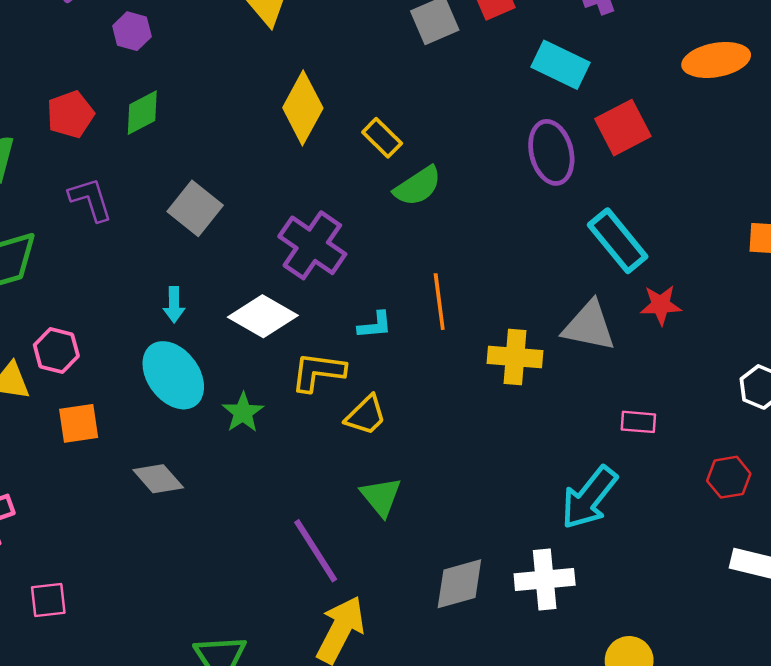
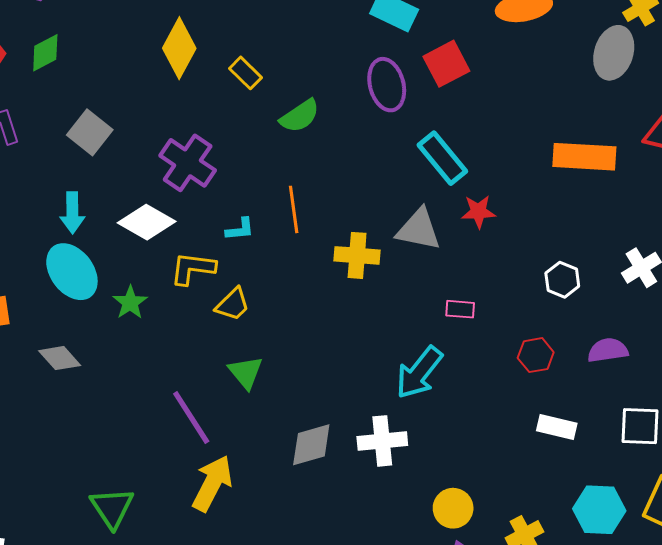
green semicircle: (418, 186) -> (300, 116), moved
cyan arrow: (174, 305) -> (72, 213), size x1.4

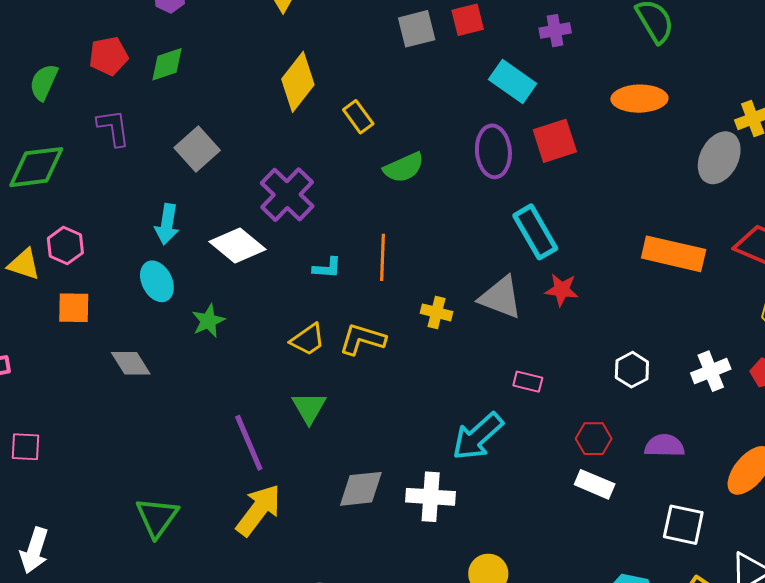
yellow cross: (357, 255) -> (436, 312), size x0.7
yellow L-shape: (193, 268) -> (362, 339), moved
cyan ellipse: (72, 272) -> (157, 281), size x0.7
white rectangle: (557, 427) -> (595, 484), moved

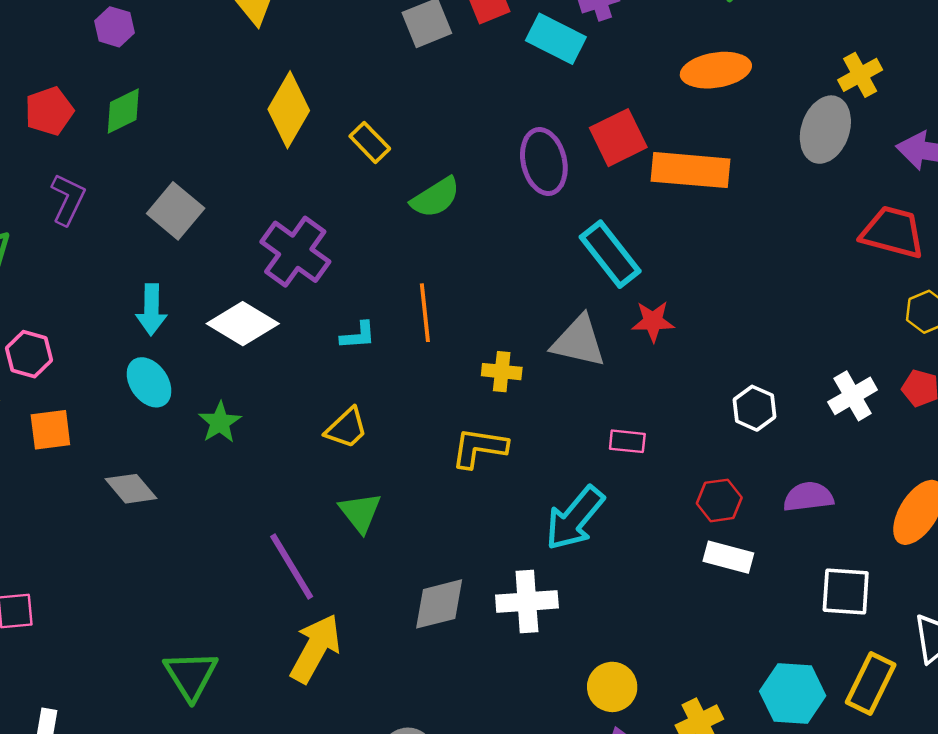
cyan rectangle: (513, 82) -> (556, 39), moved
purple L-shape: (113, 128) -> (68, 199), turned 42
orange rectangle: (674, 254) -> (691, 170), moved
yellow L-shape: (362, 339) -> (479, 448), moved

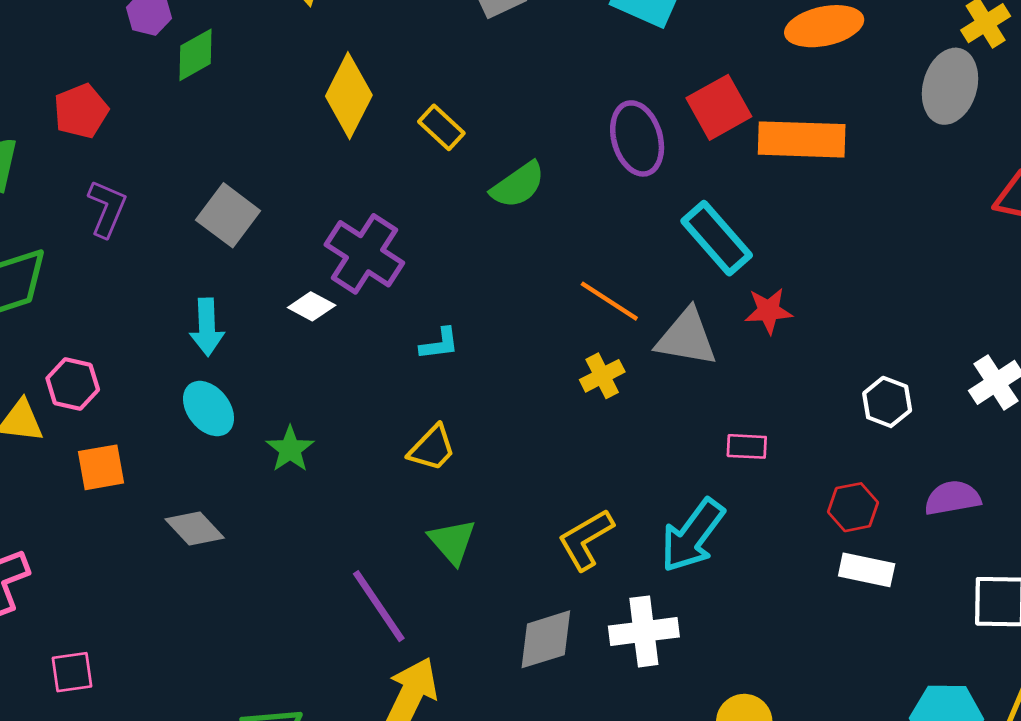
green diamond: (123, 111) -> (196, 55), moved
orange line: (425, 313) -> (609, 301), moved, turned -48
white diamond: (243, 324) -> (312, 306), moved, size x0.6
yellow cross: (502, 372) -> (602, 376), turned -30
yellow L-shape: (479, 448) -> (586, 539), moved, turned -36

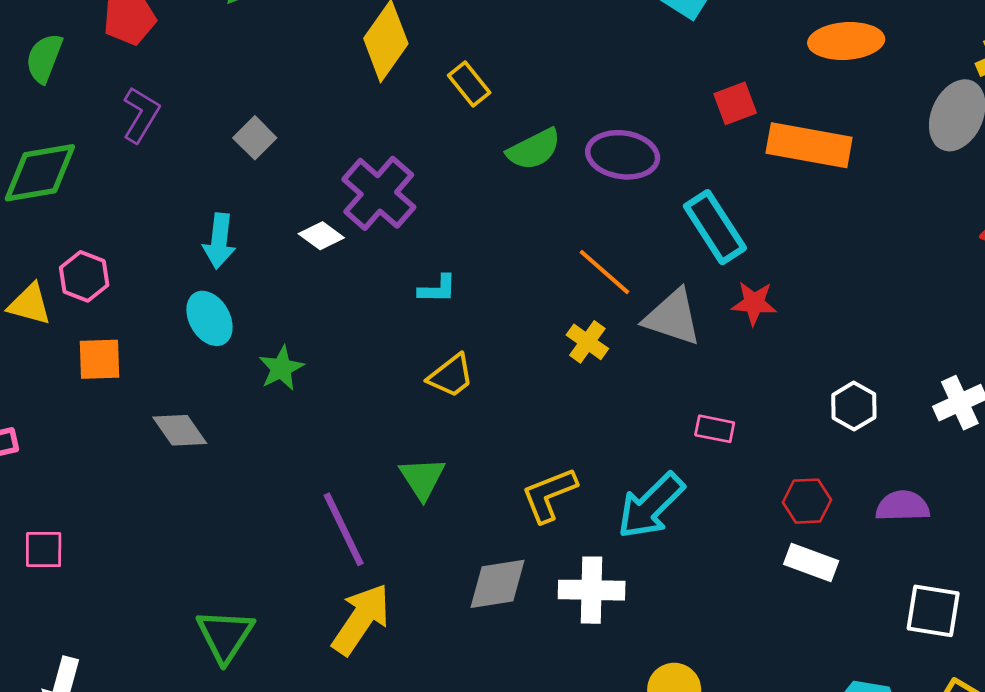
red square: (719, 107) -> (735, 103), size x0.7
purple ellipse: (637, 138) -> (623, 155), moved, turned -74
gray square: (228, 215) -> (255, 138), size x0.7
yellow cross: (602, 376) -> (587, 342), turned -36
yellow trapezoid: (432, 448) -> (451, 376), moved

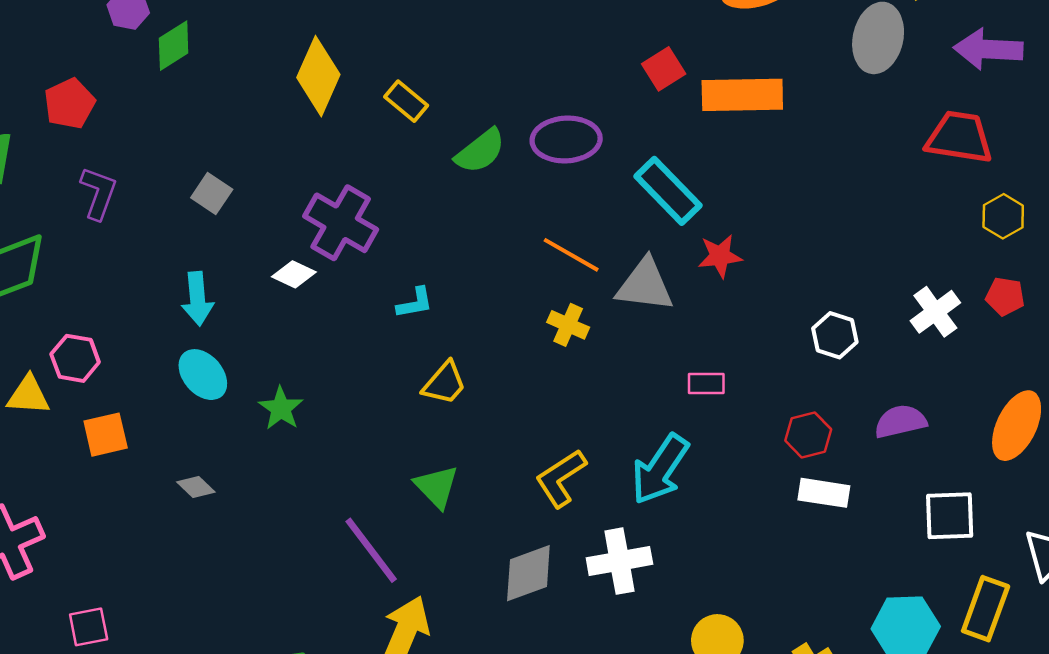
gray diamond: (180, 430) -> (196, 487), size x0.7

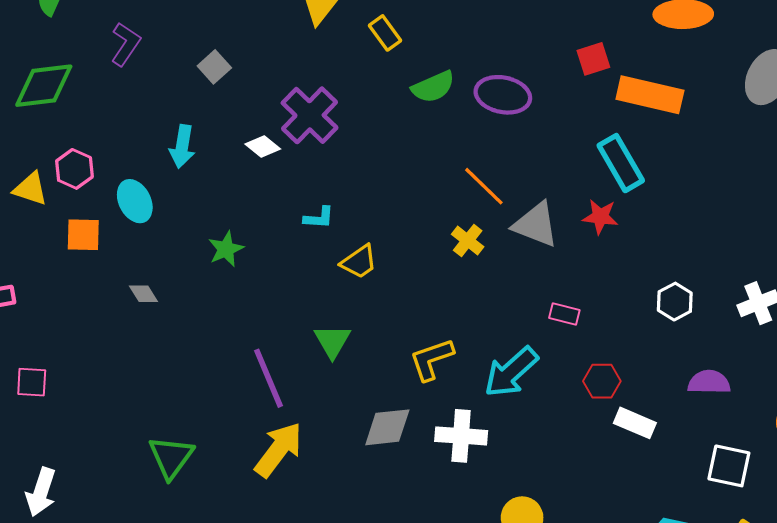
cyan rectangle: (668, 191) -> (621, 163), moved
cyan L-shape: (415, 303) -> (319, 218), moved
cyan ellipse: (203, 375) -> (135, 201), moved
red hexagon: (808, 435) -> (602, 381), moved

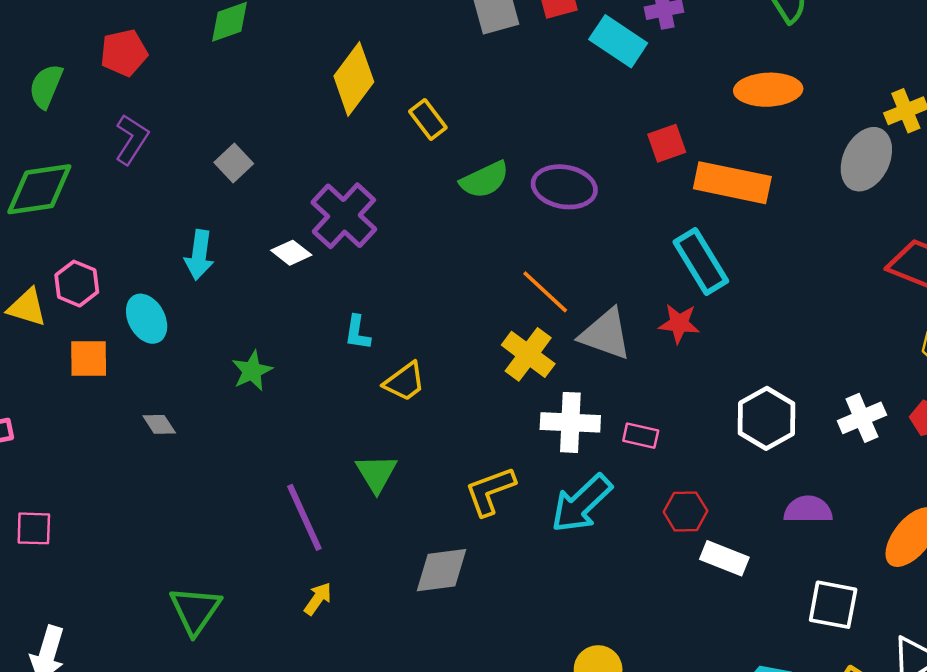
cyan L-shape: (319, 218) -> (357, 333), turned 96
yellow cross: (468, 241) -> (528, 354), size x1.4
white hexagon: (675, 302) -> (767, 418), size x1.4
white cross: (461, 436) -> (570, 422), moved
yellow arrow: (279, 450) -> (318, 599), size x0.5

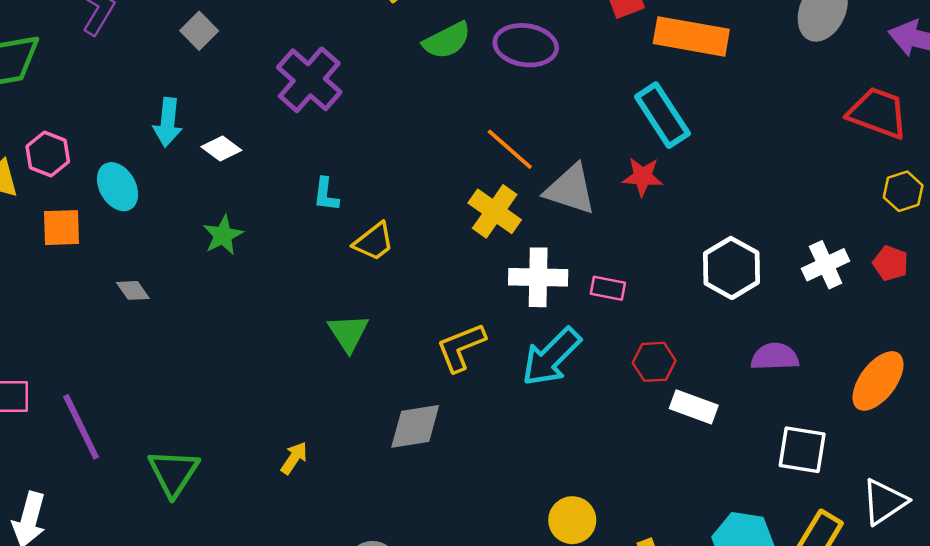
white diamond: (291, 253) -> (221, 149), moved
purple line: (304, 517) -> (81, 427), moved

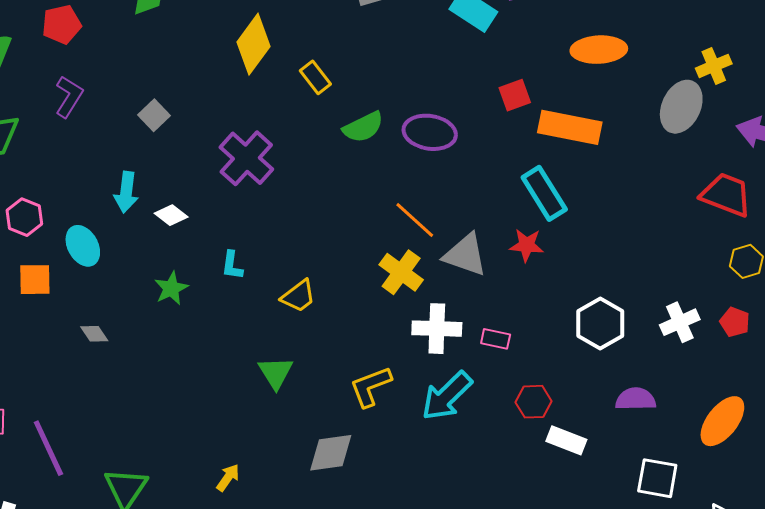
cyan L-shape: (326, 195) -> (232, 265), moved

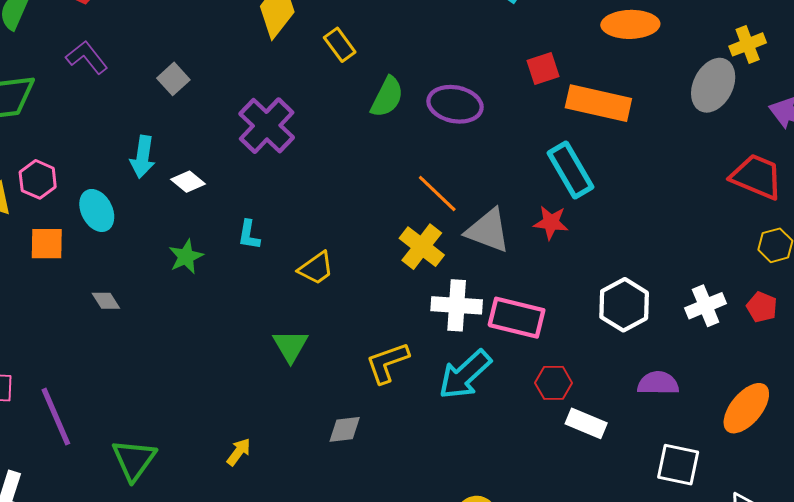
purple L-shape: (69, 97) -> (87, 57), turned -72
green semicircle: (363, 127) -> (387, 97), turned -39
pink rectangle: (496, 339) -> (517, 318), size x1.8
gray diamond: (331, 453) -> (345, 429), size x0.7

